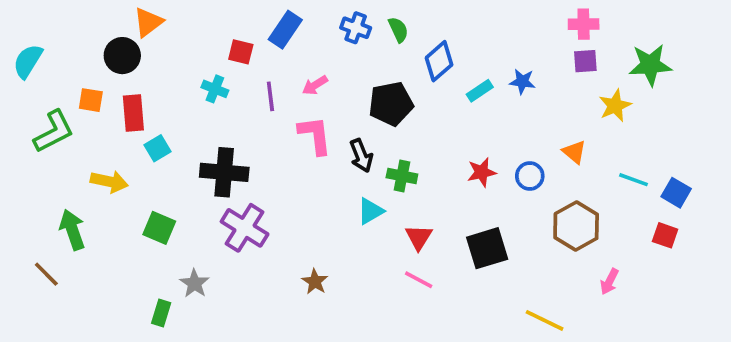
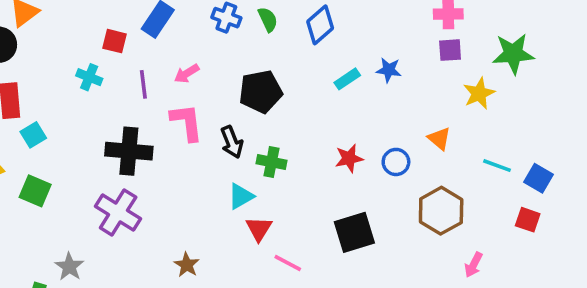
blue diamond: (439, 61) -> (320, 25), moved
black cross: (224, 172) -> (129, 151), moved
green square: (159, 228) -> (35, 191), moved
red triangle: (419, 237) -> (259, 229), moved

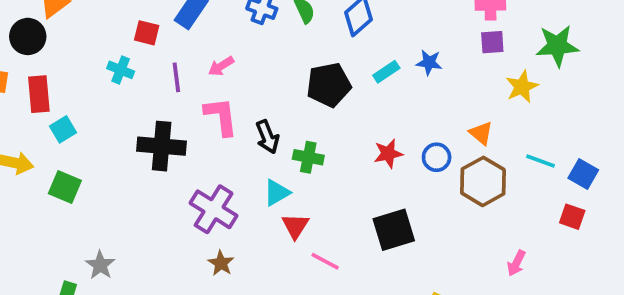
black pentagon: (261, 92) -> (329, 85), moved
brown hexagon: (441, 211) -> (483, 181), moved
purple cross: (118, 212) -> (214, 209), moved

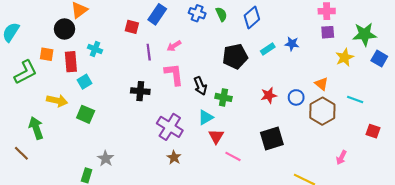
cyan cross: (121, 70) -> (95, 49), moved
black cross: (162, 146) -> (140, 91), size x0.7
blue square: (583, 174) -> (379, 58), moved

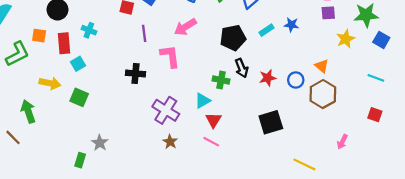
pink arrow: (174, 46) -> (185, 27), moved, size x1.5
black arrow: (200, 86) -> (242, 68), moved
cyan line: (355, 100) -> (376, 78), moved
pink line: (233, 156) -> (211, 142), moved

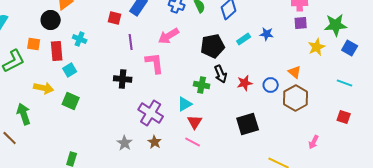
gray star: (100, 143) -> (125, 143), moved

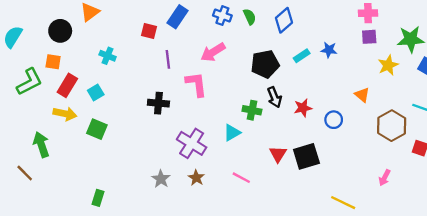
black circle: (51, 20) -> (60, 31), moved
red rectangle: (57, 51) -> (67, 85), moved, turned 36
blue circle: (271, 85) -> (334, 120), moved
brown hexagon: (296, 98) -> (392, 126), moved
red triangle: (195, 122) -> (278, 154), moved

